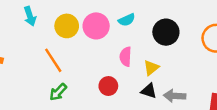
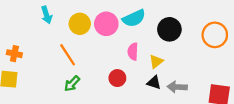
cyan semicircle: (127, 20) -> (134, 18), size x1.5

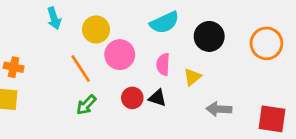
pink circle: (106, 24) -> (120, 55), moved
red circle: (117, 78) -> (132, 98), moved
black triangle: (154, 82) -> (157, 98), moved

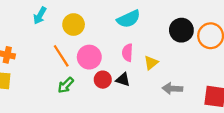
cyan arrow: (54, 18) -> (40, 16), turned 48
black circle: (209, 36) -> (181, 30), moved
pink circle: (120, 55) -> (89, 57), moved

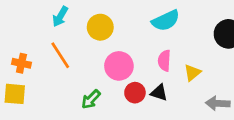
orange line: (61, 56) -> (60, 55), moved

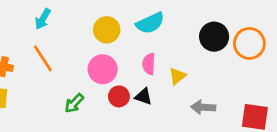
yellow circle: (100, 27) -> (107, 30), moved

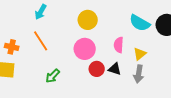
cyan semicircle: (150, 23) -> (140, 23), moved, turned 55
green arrow: (74, 103) -> (53, 76), moved
gray arrow: (203, 107) -> (139, 74), moved, turned -84

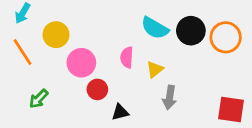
yellow circle: (88, 20) -> (56, 35), moved
black triangle: (115, 69) -> (120, 112), moved, turned -32
gray arrow: (139, 74) -> (170, 97), moved

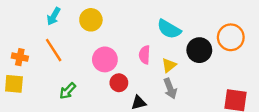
black circle: (191, 31) -> (199, 50), moved
yellow circle: (56, 35) -> (91, 20), moved
gray arrow: (170, 97) -> (170, 89), moved, turned -30

